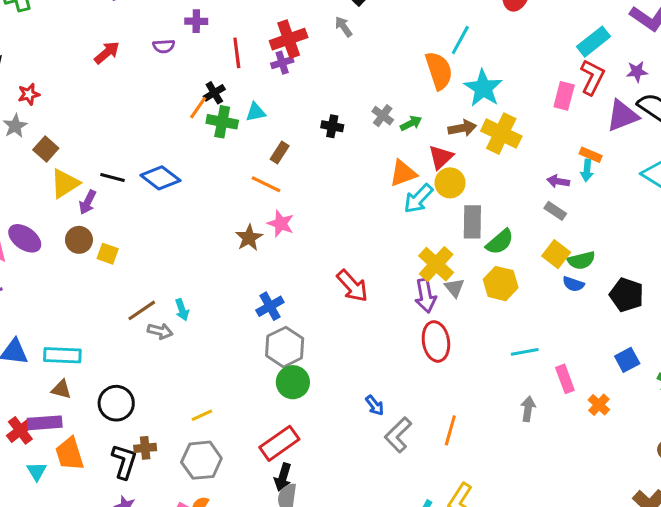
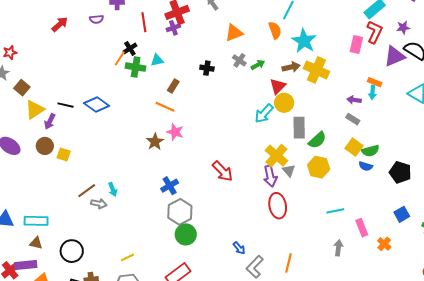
orange semicircle: (439, 71) -> (275, 30), size x0.7
orange triangle: (403, 173) -> (234, 33), moved

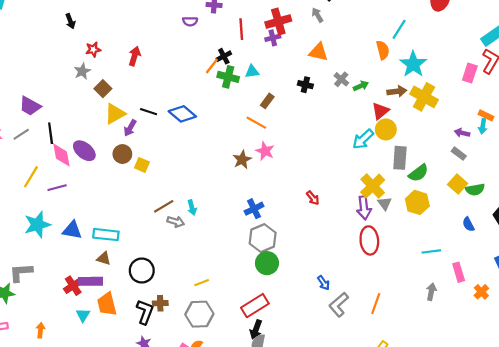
red arrow: (60, 24) -> (135, 56), moved, turned -36
orange triangle: (234, 33) -> (318, 52), moved, turned 30
blue semicircle: (366, 166) -> (468, 224), moved, turned 40
red arrow: (223, 171) -> (313, 198), size x0.6

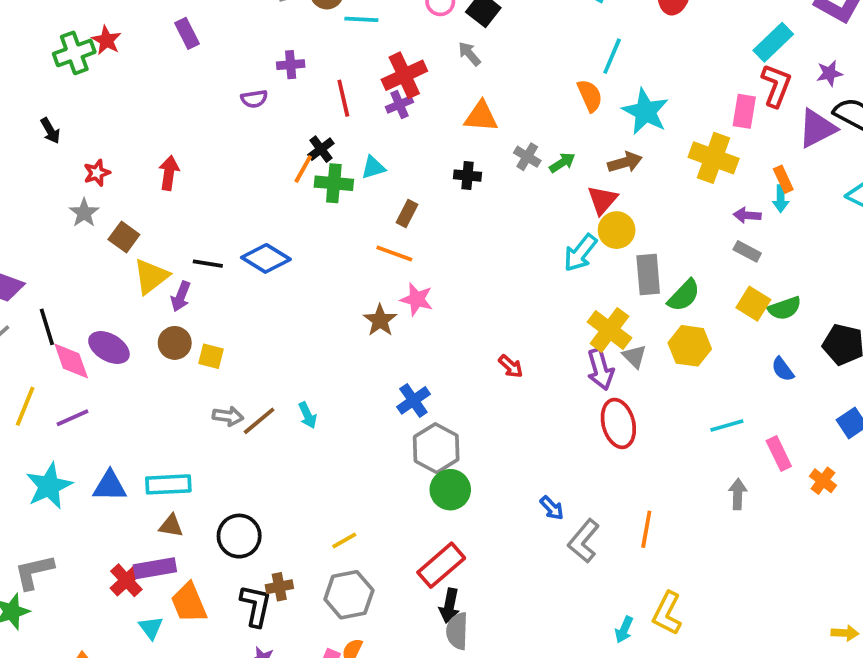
yellow cross: (424, 97) -> (714, 158), moved
orange rectangle: (486, 115) -> (783, 179), turned 48
gray arrow: (176, 222) -> (228, 416), moved

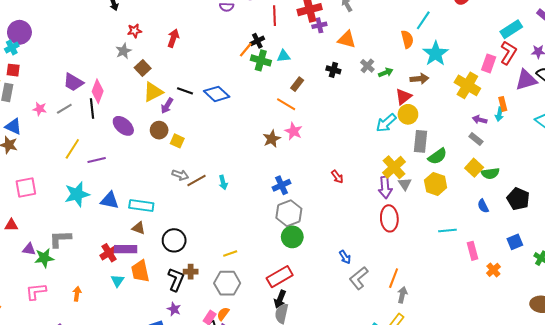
purple cross: (399, 105) -> (319, 25), moved
pink diamond: (71, 361) -> (98, 91), moved, turned 30
gray arrow: (738, 494) -> (402, 295), moved

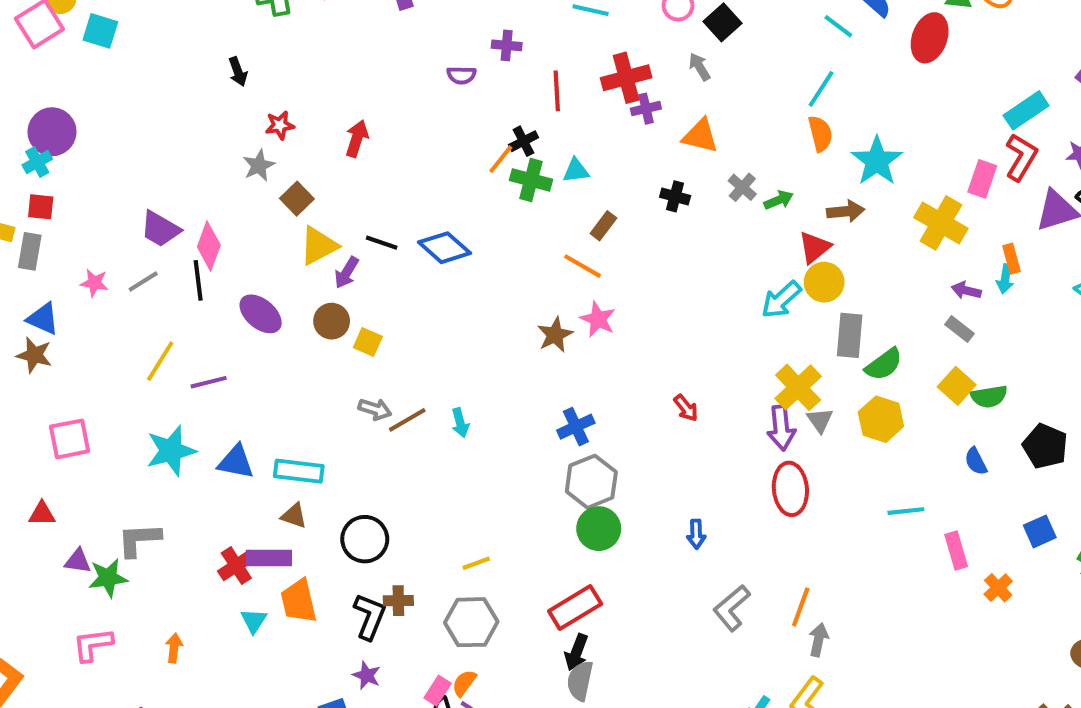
cyan line: (423, 20) -> (821, 89), moved
blue arrow: (345, 257) -> (696, 534), moved, turned 32

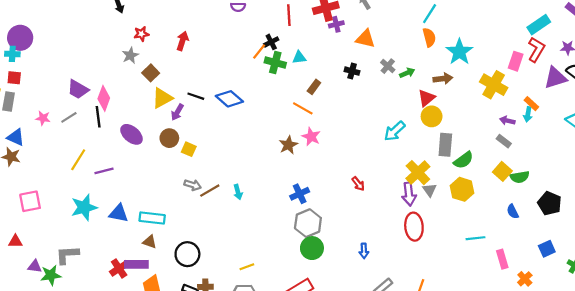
cyan cross: (37, 162) -> (12, 54), turned 32
orange rectangle: (1012, 259) -> (531, 104), turned -32
cyan arrow: (781, 300) -> (395, 131), moved

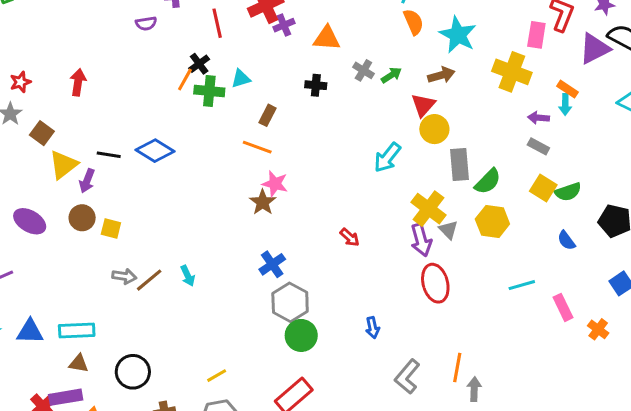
brown star: (288, 145) -> (263, 202), moved

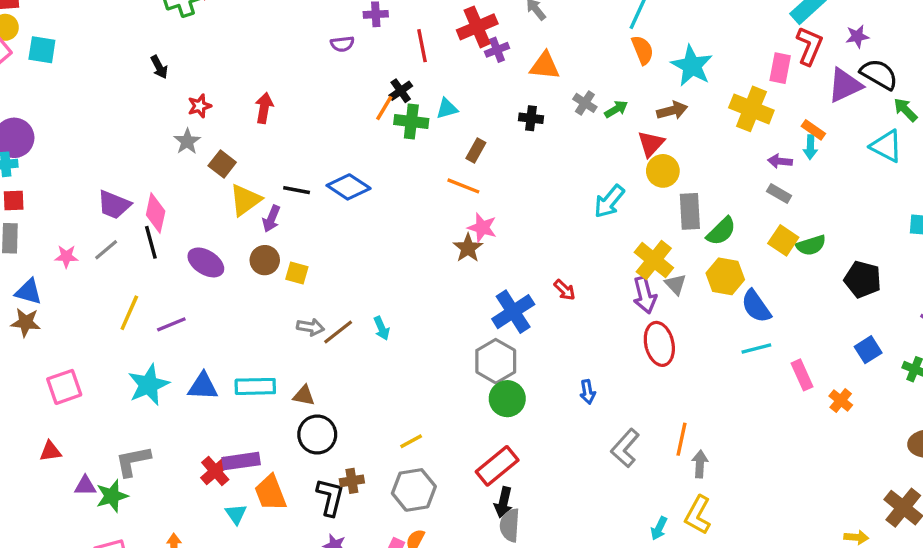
blue semicircle: (566, 240) -> (756, 306), moved, size x1.5
blue cross: (272, 264) -> (513, 312), moved, size x1.4
brown triangle: (79, 363) -> (304, 396), moved

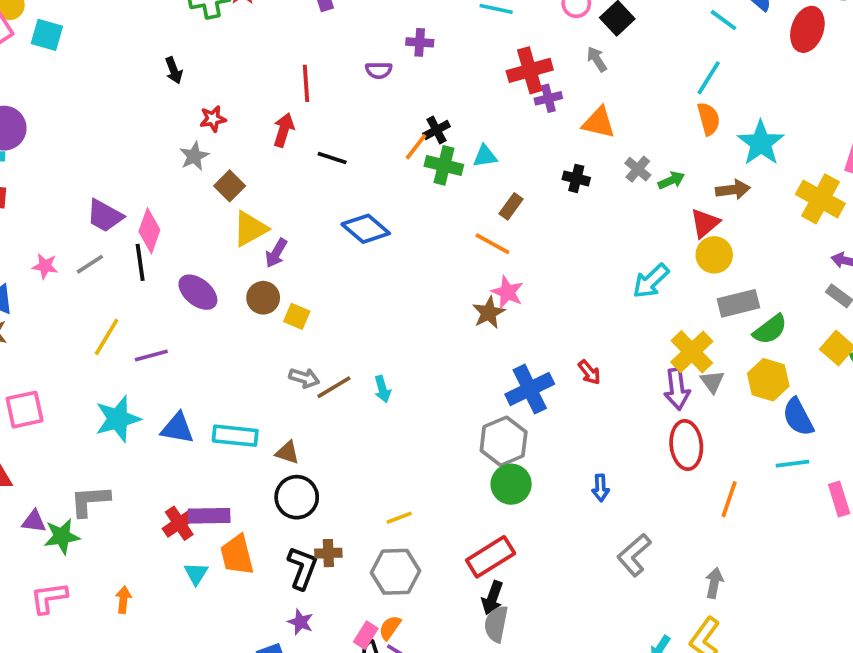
red line: (422, 46) -> (306, 83), moved
black line: (297, 190) -> (332, 158), moved
gray rectangle: (690, 211) -> (738, 303), turned 72
orange line: (682, 439) -> (729, 499), moved

